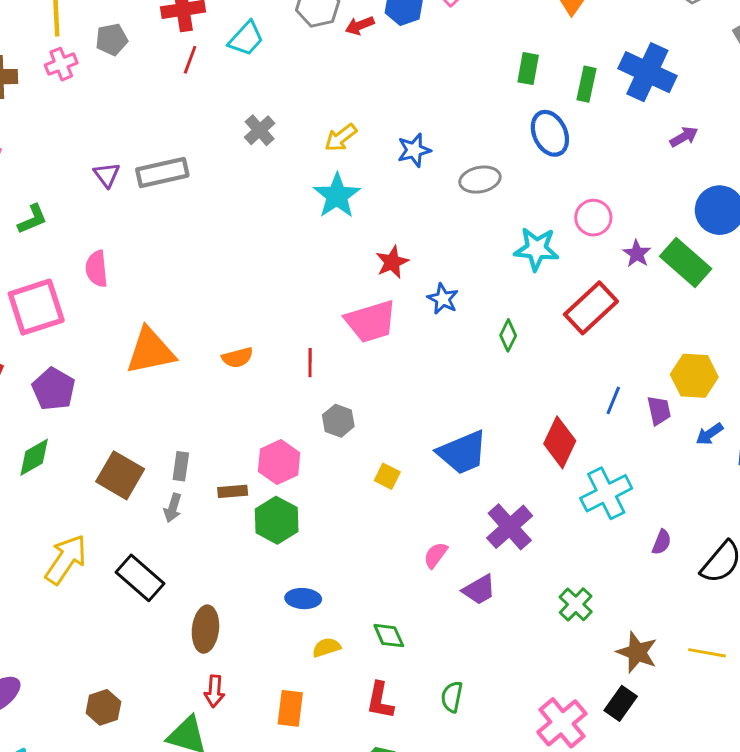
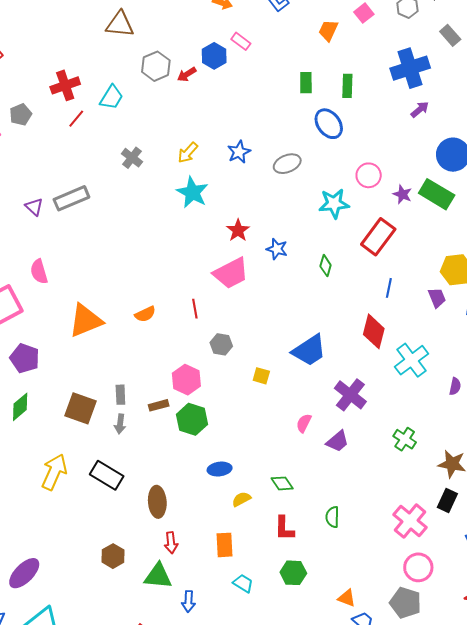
red line: (190, 60) -> (76, 119), turned 30
blue cross: (647, 72) -> (410, 68), moved, turned -33
blue line: (613, 400) -> (389, 288), moved
brown hexagon: (103, 707) -> (113, 556), moved

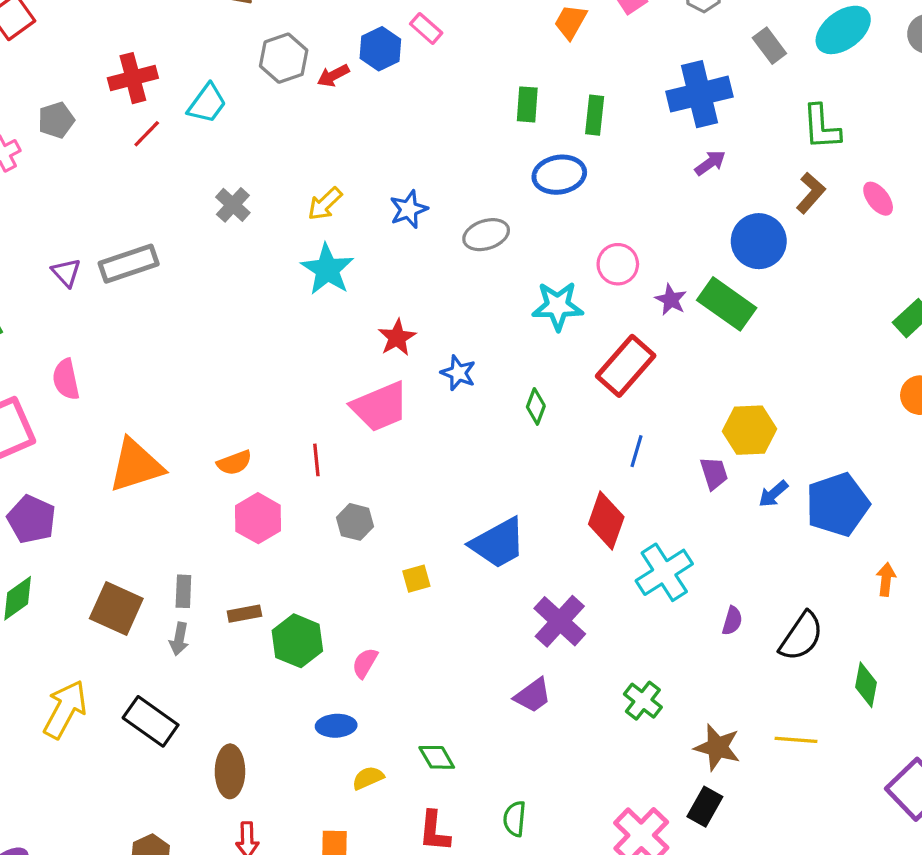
blue ellipse: (329, 124) -> (559, 175), turned -68
yellow square: (261, 376) -> (416, 579), turned -36
pink hexagon: (186, 380) -> (258, 518), moved
pink semicircle: (304, 423) -> (365, 663), moved

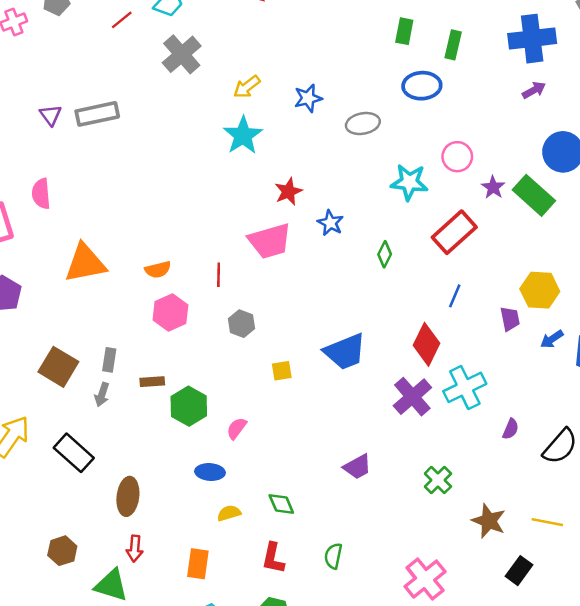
gray cross: (233, 205) -> (182, 54), moved, size x1.5
purple cross: (560, 621) -> (412, 397), moved
black rectangle: (705, 807) -> (519, 571), moved

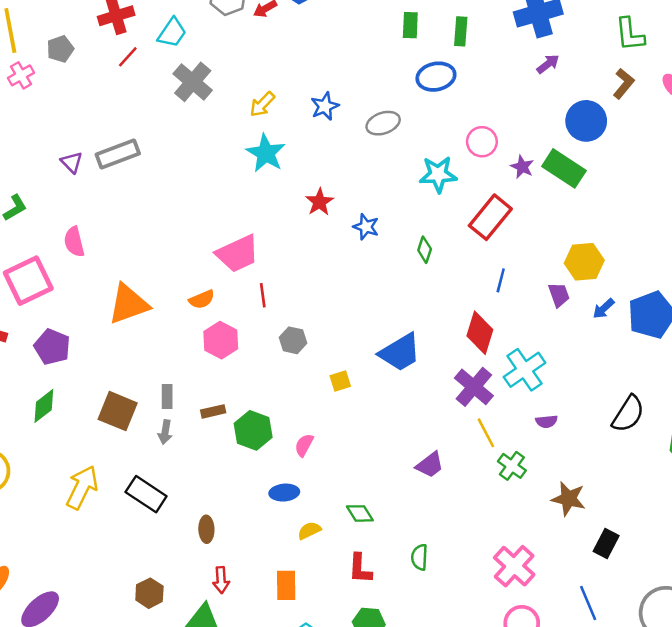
pink trapezoid: (270, 241) -> (237, 254), moved
purple semicircle: (511, 429) -> (546, 421), moved, turned 70
brown ellipse: (128, 496) -> (206, 529), size x0.7
yellow line: (547, 522) -> (486, 433), moved, turned 60

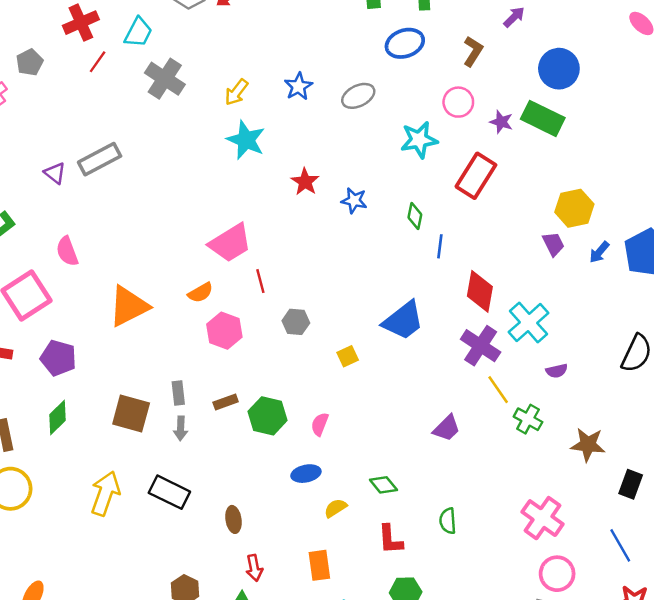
brown L-shape: (624, 84) -> (473, 51), moved
blue line: (501, 280) -> (440, 246), moved

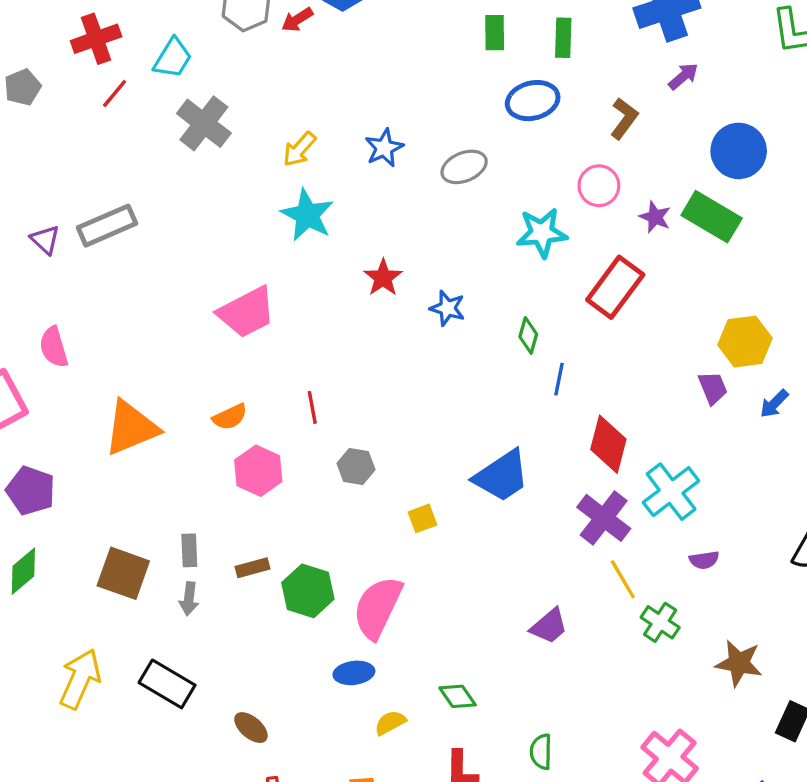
pink trapezoid: (230, 243) -> (247, 312), moved
pink semicircle: (320, 424) -> (378, 607), size x2.0
brown ellipse: (233, 519) -> (251, 728), turned -45

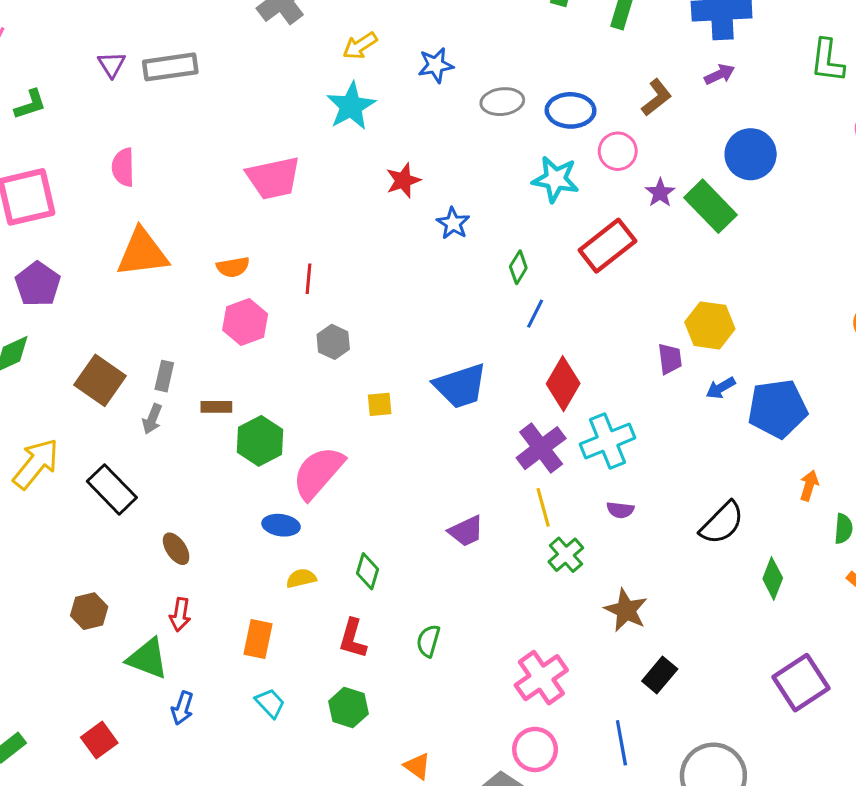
blue ellipse: (533, 101) -> (571, 110), moved
pink semicircle: (54, 347) -> (123, 167), moved
green diamond: (458, 696) -> (368, 571), turned 36

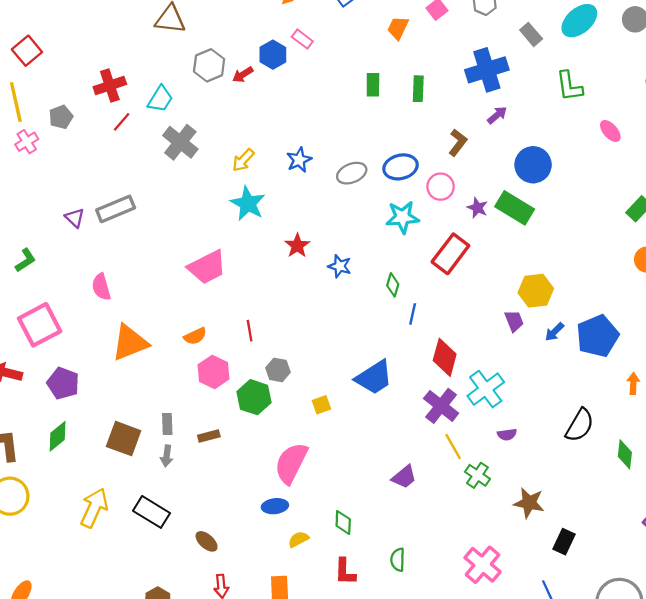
green hexagon: (260, 441) -> (254, 397), moved

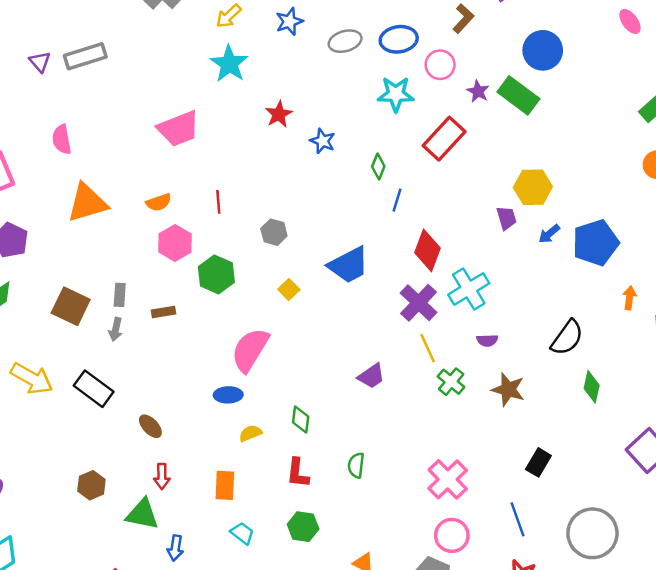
gray hexagon: (278, 370) -> (274, 232), moved
yellow square: (321, 405) -> (289, 289), turned -30
green diamond: (625, 454) -> (592, 387), moved
brown star: (529, 503) -> (508, 389), moved
yellow arrow: (94, 508) -> (32, 379), turned 90

